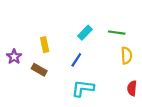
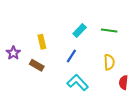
yellow semicircle: (126, 56) -> (109, 62), moved
cyan L-shape: (83, 88) -> (78, 83), turned 40

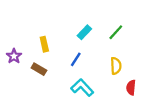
green line: (109, 30) -> (116, 32), turned -56

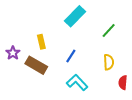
cyan rectangle: (84, 32) -> (75, 16), moved, size x1.5
brown rectangle: (39, 69) -> (36, 65), size x1.5

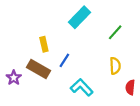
purple star: (13, 53) -> (14, 78), moved
blue line: (71, 56) -> (64, 60), moved

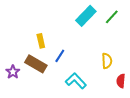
cyan rectangle: (80, 17) -> (86, 16), moved
green line: (115, 32) -> (112, 17), moved

